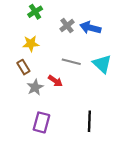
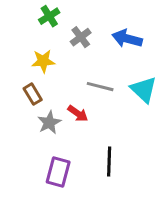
gray cross: (67, 26) -> (81, 37), moved
black line: (89, 121) -> (109, 161), moved

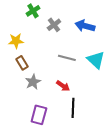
yellow star: (43, 61) -> (16, 41), moved
red arrow: (78, 114) -> (63, 86), moved

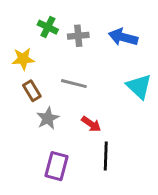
green cross: (33, 11) -> (48, 27), moved, turned -32
gray cross: (54, 25) -> (78, 36), turned 32
gray line: (67, 58) -> (74, 84), moved

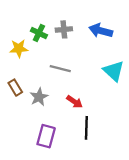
green cross: (48, 27) -> (39, 33), moved
brown rectangle: (32, 91) -> (15, 88), moved

